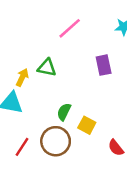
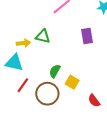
yellow arrow: (22, 77) -> (23, 43), turned 56
red line: (22, 147) -> (23, 85), moved

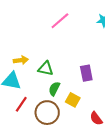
green triangle: (43, 36) -> (46, 68), moved
purple rectangle: (87, 36) -> (86, 73), moved

